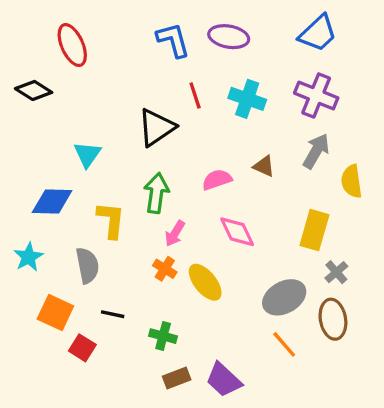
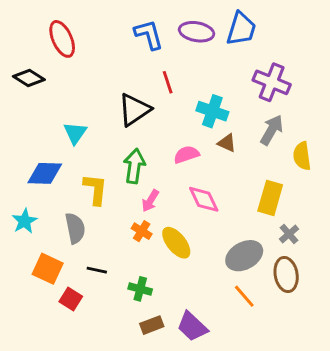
blue trapezoid: (318, 33) -> (241, 29), moved, turned -30
cyan cross: (247, 99) -> (212, 111), moved

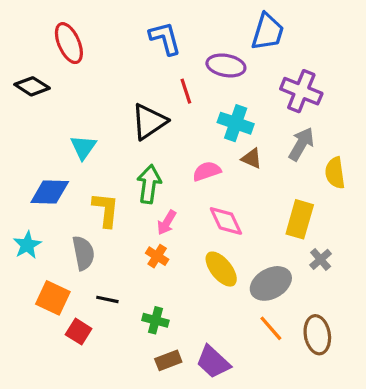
purple ellipse: (197, 32) -> (226, 65), moved
yellow ellipse: (176, 243) -> (221, 269), moved
brown ellipse: (286, 274) -> (317, 335), moved

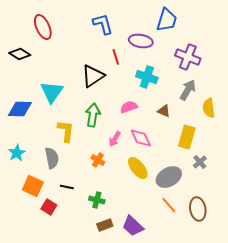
cyan triangle: (83, 147) -> (52, 92), size x1.4
brown triangle: (252, 158) -> (164, 111), moved
blue diamond: (50, 192) -> (20, 109), moved
pink arrow: (167, 223) -> (115, 139), moved

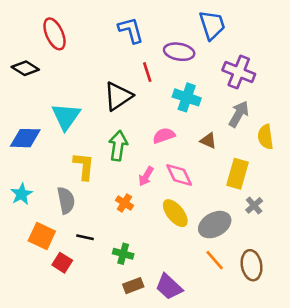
blue trapezoid: (167, 20) -> (212, 25), turned -35

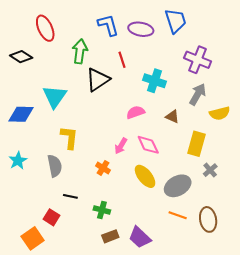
purple ellipse: (179, 52) -> (141, 29), moved
yellow semicircle: (265, 137) -> (220, 113), turned -96
green arrow: (118, 146) -> (80, 51), moved
orange square: (42, 236) -> (33, 238), moved, turned 30
orange line: (215, 260) -> (178, 215), turned -30

